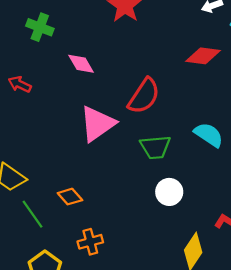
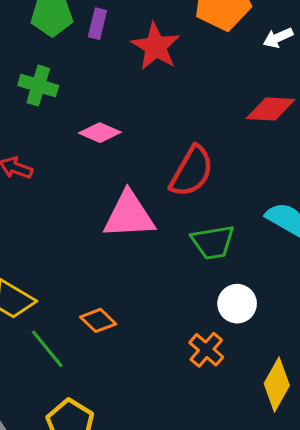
pink diamond: (81, 64) -> (100, 133), turned -32
pink triangle: (97, 124) -> (129, 215), turned 36
orange cross: (90, 242) -> (206, 350), moved, turned -30

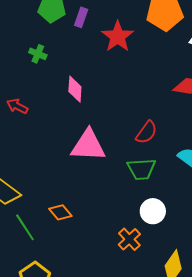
green cross: (38, 86) -> (38, 54), size x0.7
pink diamond: (100, 133) -> (75, 89), turned 64
red semicircle: (192, 171) -> (147, 132), moved, size x0.7

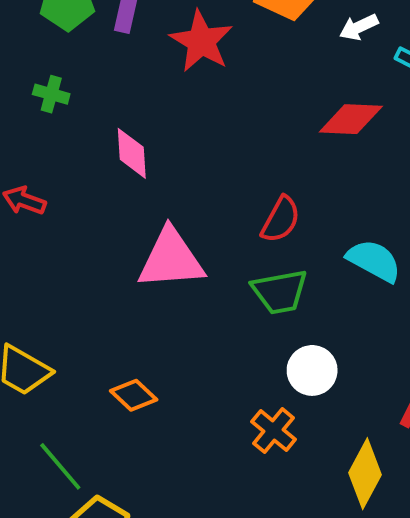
green line: (25, 227) -> (60, 466), moved

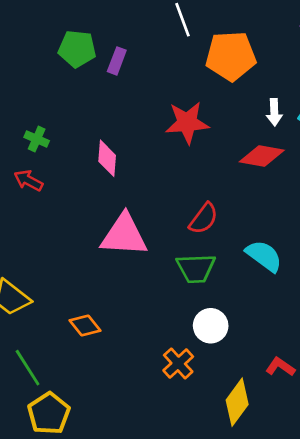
white arrow: (359, 27) -> (274, 112), moved, turned -75
red star: (201, 41) -> (187, 123), moved, turned 30
green cross: (51, 94) -> (37, 139), moved

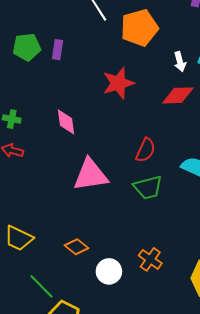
white circle: (211, 326) -> (109, 271), moved

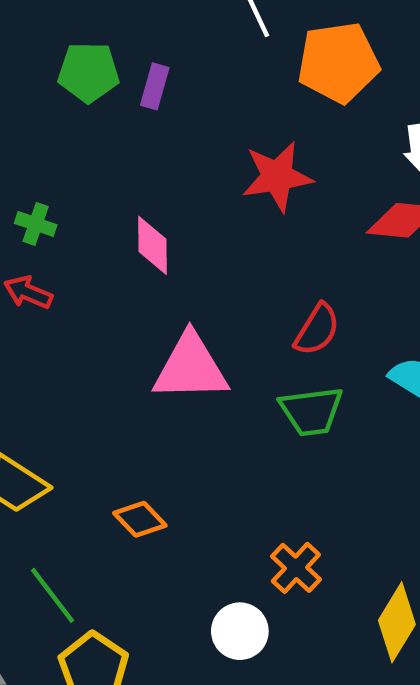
white circle: (109, 271) -> (240, 631), moved

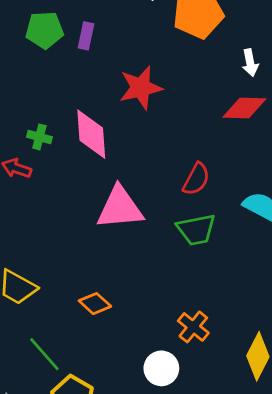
red star: (277, 177) -> (141, 88), moved
green cross: (36, 224) -> (39, 137), moved
pink diamond: (152, 245) -> (91, 134), size x1.4

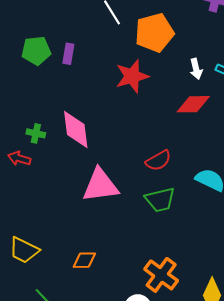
red star: (141, 88) -> (132, 76), moved
red semicircle: (196, 179) -> (158, 161), turned 35
orange diamond: (95, 304) -> (84, 260), turned -40
orange cross: (193, 327) -> (161, 275), size x1.4

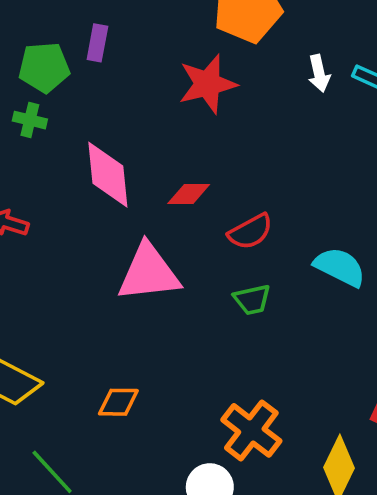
green pentagon: (36, 51) -> (44, 67), moved
red diamond: (193, 104) -> (189, 194), moved, size x0.7
green cross: (36, 133) -> (30, 120), moved
green trapezoid: (160, 200) -> (252, 300), size x0.7

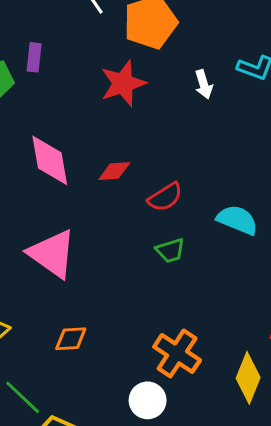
white arrow: (319, 73) -> (204, 84), moved
pink triangle: (149, 273) -> (52, 254), moved, turned 46

